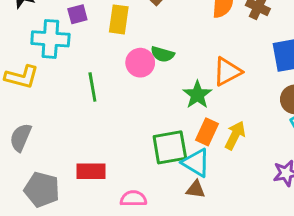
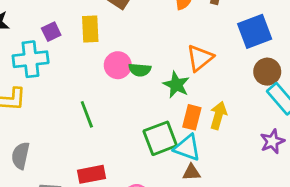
green semicircle: (163, 54) -> (140, 70), moved
green line: (92, 87) -> (87, 114), moved

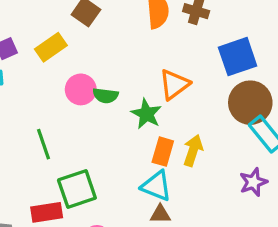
yellow rectangle: (90, 29) -> (51, 47), turned 56
brown circle: (267, 72) -> (250, 103), size x1.4
green square: (160, 138) -> (77, 189), moved

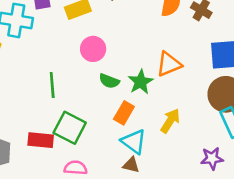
green semicircle: (106, 96) -> (109, 81), moved
orange rectangle: (163, 152) -> (124, 113), moved
green square: (77, 189) -> (70, 128), turned 32

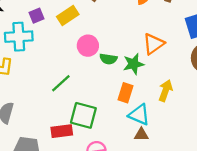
green semicircle: (109, 81) -> (108, 59), moved
green star: (141, 82) -> (133, 64), turned 30
green line: (52, 85) -> (61, 83), turned 65

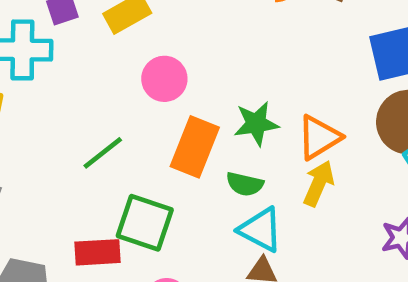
orange triangle: (154, 44) -> (319, 137), moved
green semicircle: (108, 59) -> (245, 184), moved
orange rectangle: (126, 93) -> (195, 147), moved, size x1.4

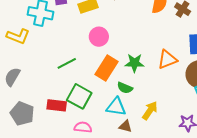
orange triangle: (319, 137) -> (167, 59), moved
yellow arrow: (319, 183) -> (150, 111), moved
cyan triangle: (260, 230) -> (116, 107), moved, turned -30

